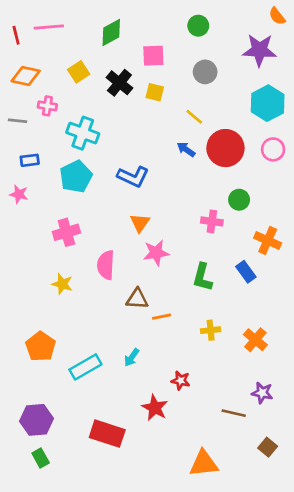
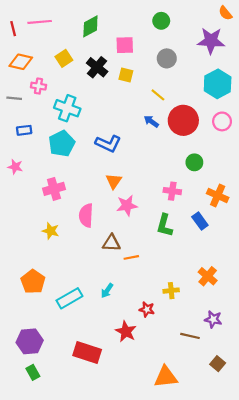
pink star: (19, 194) -> (15, 167), moved
pink cross: (212, 221) -> (172, 191), moved
yellow cross: (211, 330) -> (171, 291), moved

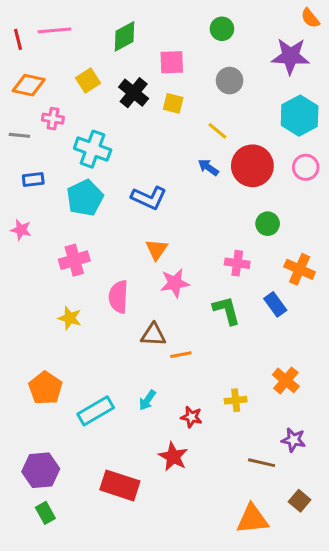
green L-shape: (165, 225) -> (227, 310), turned 150
red star: (147, 309) -> (191, 417), moved
orange triangle: (166, 377) -> (252, 519), moved

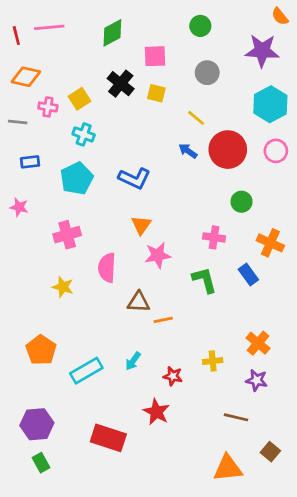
yellow square: (88, 81) -> (79, 99), moved
cyan cross: (93, 149) -> (84, 134), size x0.7
purple star: (293, 440) -> (257, 380), moved

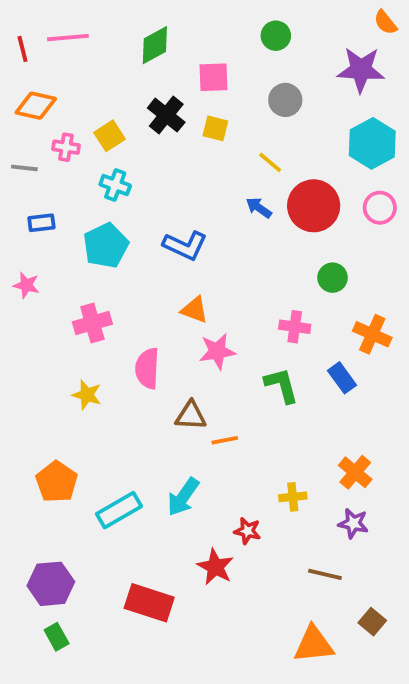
orange triangle: (141, 225) -> (195, 310), turned -45
cyan arrow: (133, 361) -> (183, 497), size x1.5
red star: (173, 376) -> (247, 531), moved

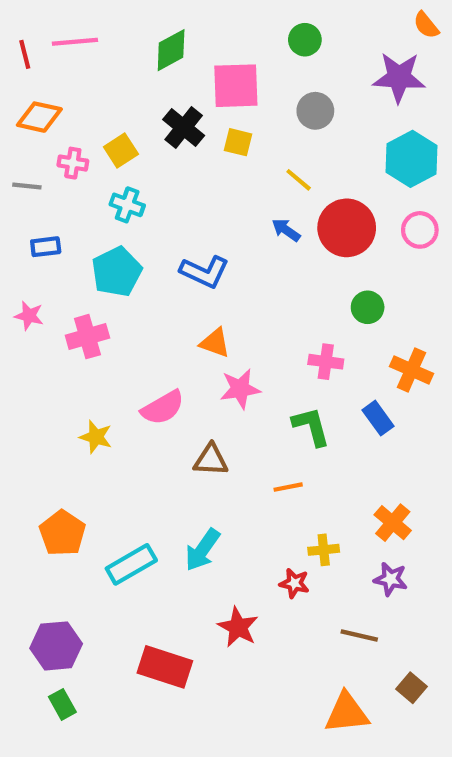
pink square: (213, 77) -> (236, 86), size x1.4
pink cross: (92, 323) -> (87, 337), moved
pink semicircle: (147, 368) -> (163, 408), turned -123
orange line: (225, 440) -> (288, 487), moved
red star: (247, 531) -> (294, 583), moved

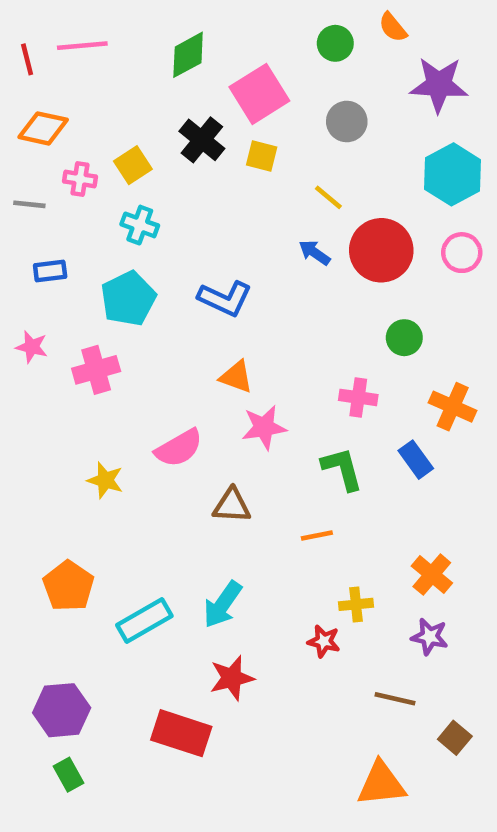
orange semicircle: (426, 25) -> (393, 27), moved
pink square: (236, 86) -> (259, 94), turned -30
red star: (238, 627) -> (232, 678), moved, turned 30
brown square: (411, 688) -> (455, 738), moved

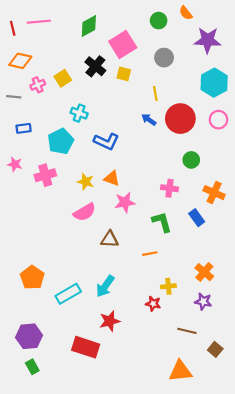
pink cross: (80, 179) -> (38, 85), turned -32
yellow line: (328, 197) -> (155, 93), turned 40
cyan cross: (140, 225) -> (79, 113), moved
yellow star: (105, 480) -> (86, 182), moved

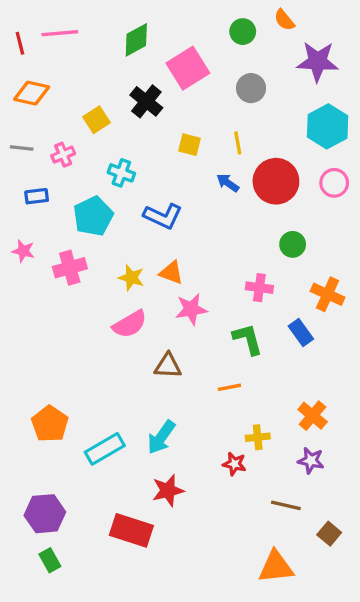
yellow square: (124, 74) -> (190, 145), moved
pink cross: (38, 85) -> (63, 155), moved

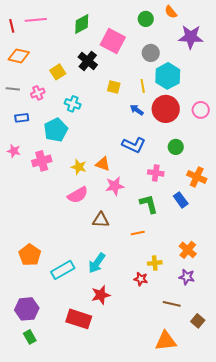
pink square: (188, 68) -> (113, 41), turned -30
cyan hexagon: (328, 126) -> (168, 76), moved
blue L-shape: (163, 216) -> (134, 145), moved

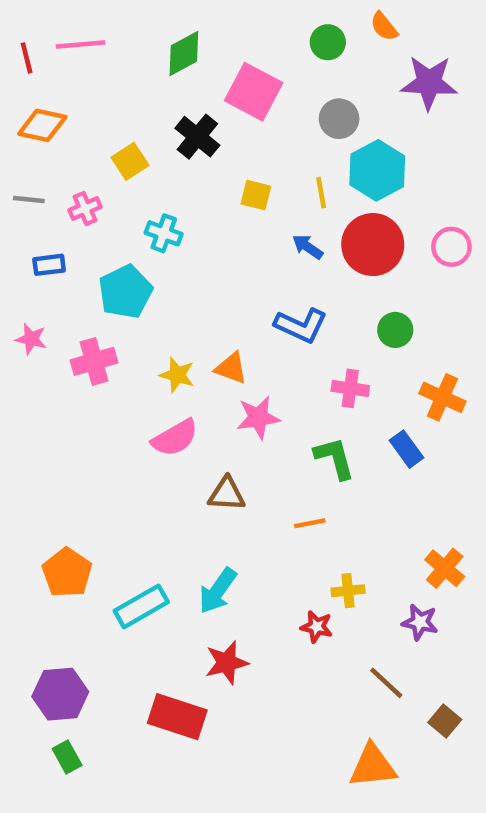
orange cross: (188, 250) -> (445, 568), moved
brown line: (172, 304) -> (386, 683), turned 30

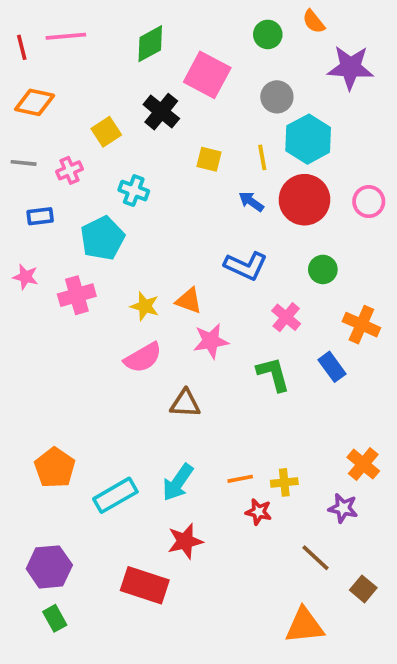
pink cross: (350, 388) -> (286, 317), turned 32
orange line: (310, 523) -> (240, 479), moved

